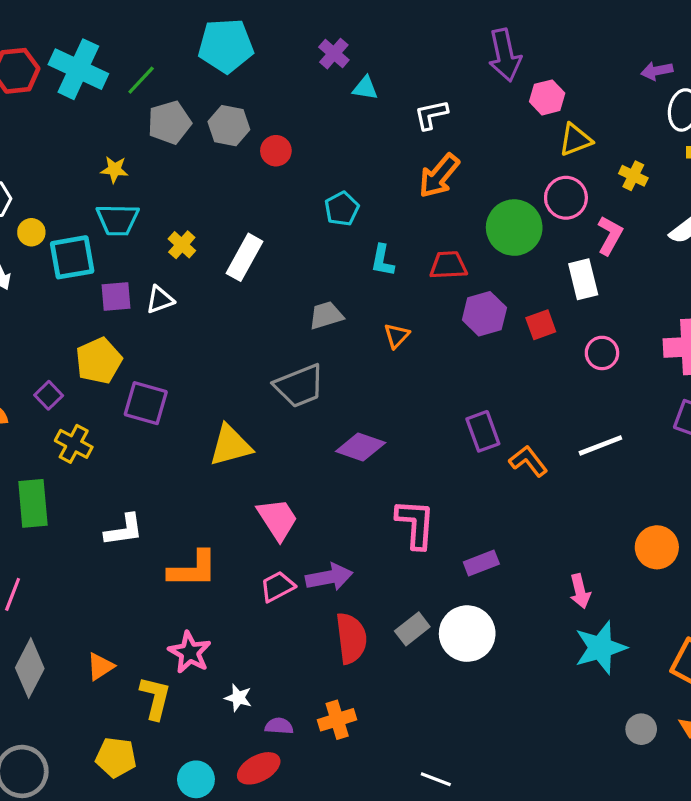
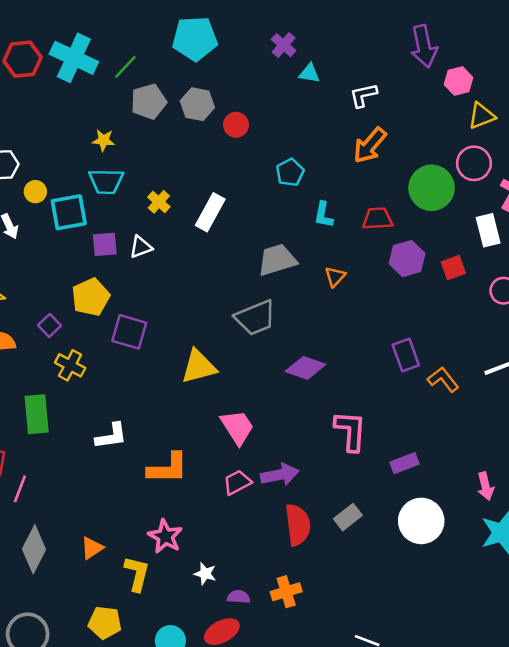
gray trapezoid: (326, 315) -> (277, 260), size x1.4
white circle: (467, 634) -> (421, 521), moved

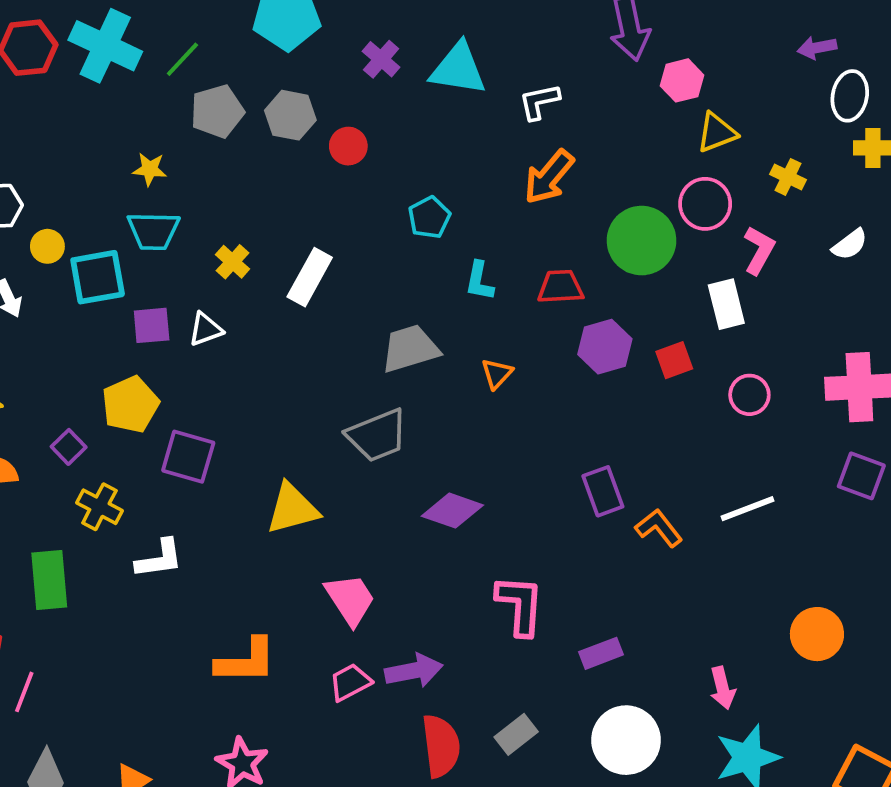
purple cross: (284, 45) -> (381, 59), moved
cyan triangle: (309, 73) -> (458, 69), size x1.8
white L-shape: (111, 436) -> (159, 559), moved

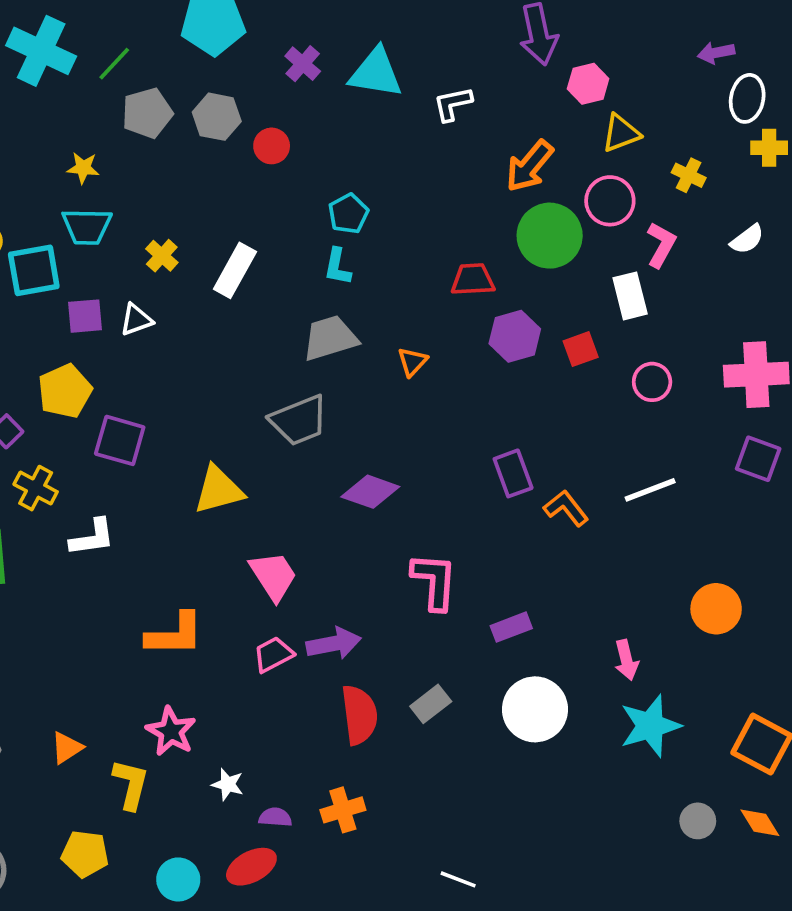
orange arrow: (549, 177) -> (529, 166), moved
cyan L-shape: (479, 281) -> (337, 267), moved

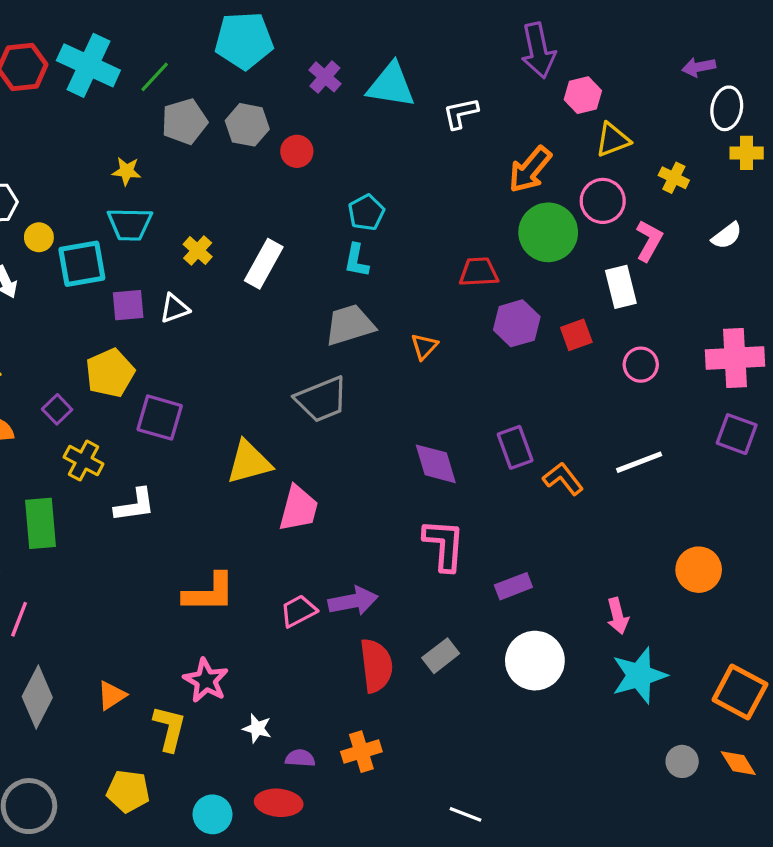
purple diamond: (370, 492) -> (436, 464), moved, turned 54
pink trapezoid: (273, 576) -> (298, 508), moved, turned 48
red ellipse: (251, 867) -> (279, 803), turned 33

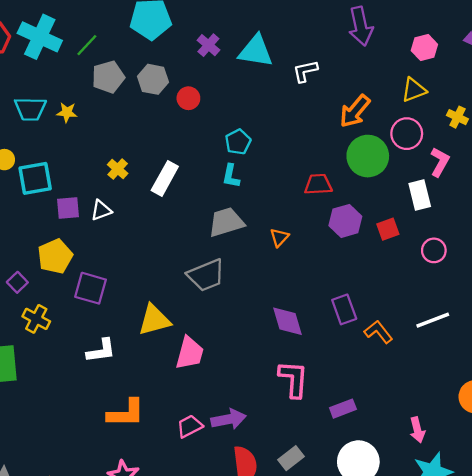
pink hexagon: (583, 95) -> (424, 47), moved
cyan trapezoid: (130, 224) -> (30, 109), moved
white L-shape: (135, 505) -> (101, 351), moved

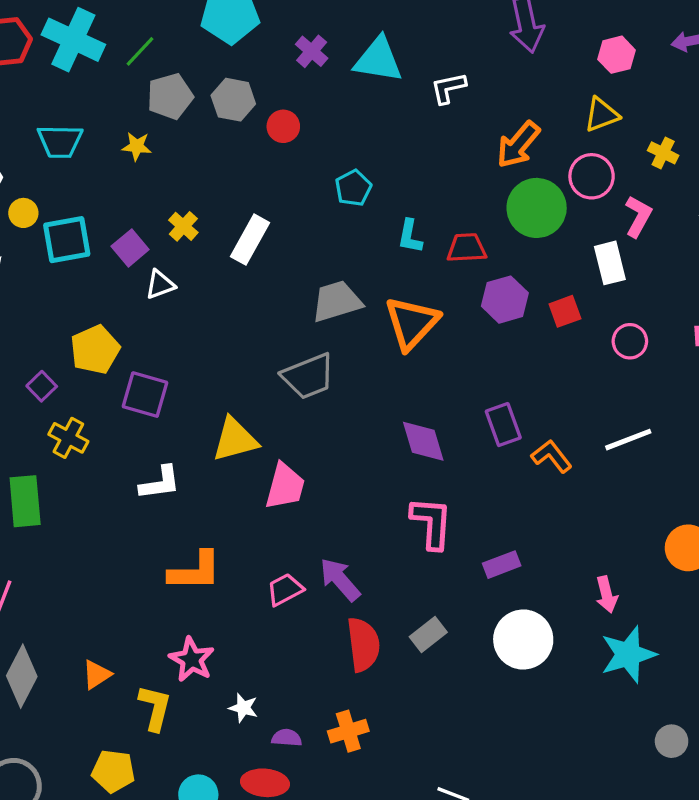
yellow star: (67, 112) -> (137, 146), moved
cyan L-shape: (231, 176) -> (410, 236), moved
purple square: (68, 208) -> (130, 248), moved, turned -35
orange triangle: (279, 237) -> (412, 323), size x2.0
purple arrow: (229, 419) -> (340, 580), turned -120

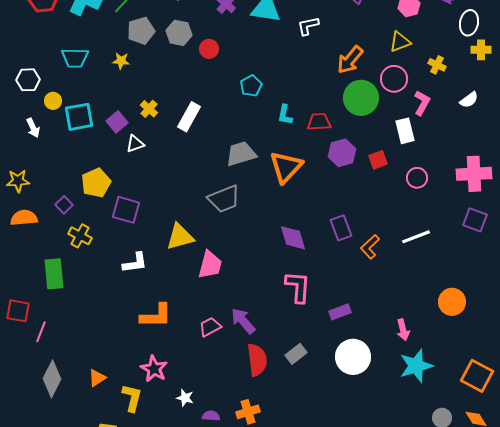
orange L-shape: (552, 456) -> (370, 247), turned -95

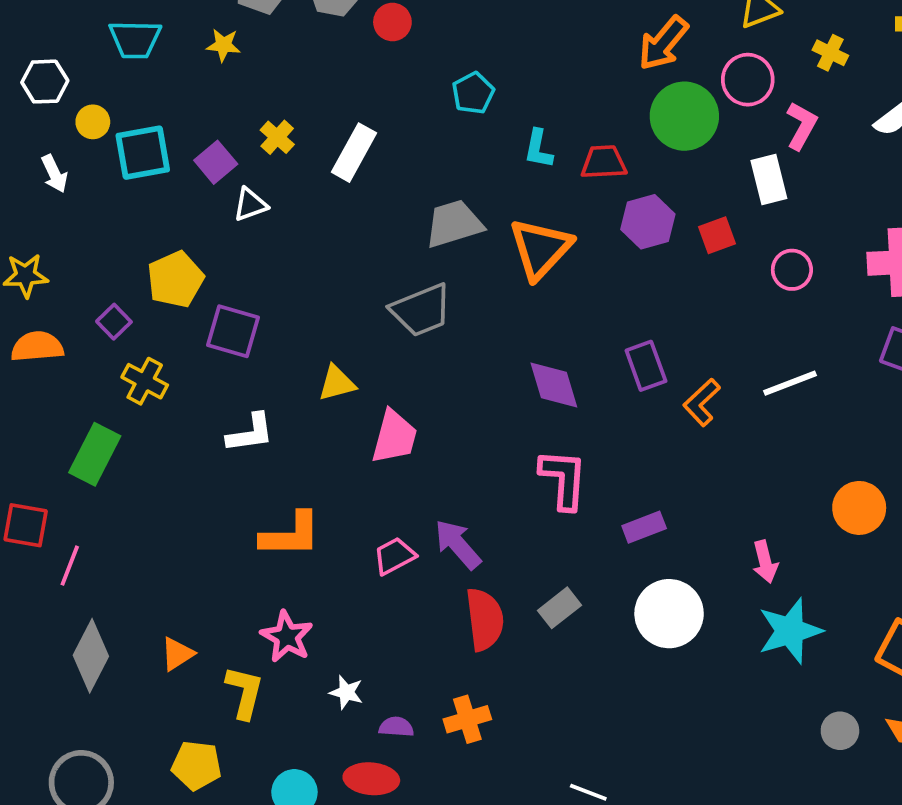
yellow triangle: (180, 237) -> (337, 383), size x0.7
green rectangle: (54, 274) -> (95, 454), turned 32

